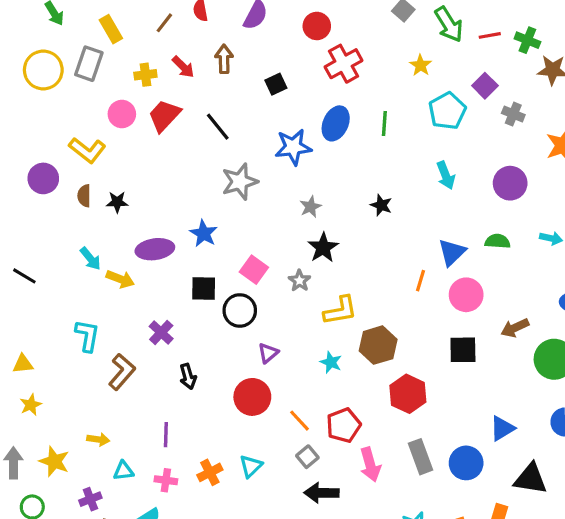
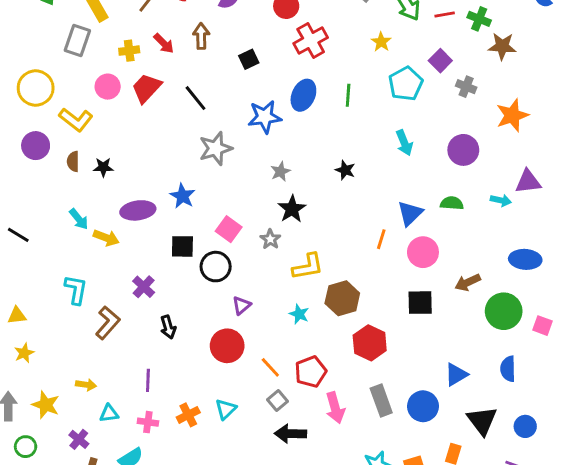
yellow circle: (43, 70) -> (36, 88), moved
black triangle: (531, 479) -> (482, 421), turned 44
purple cross: (90, 499) -> (79, 439), turned -30

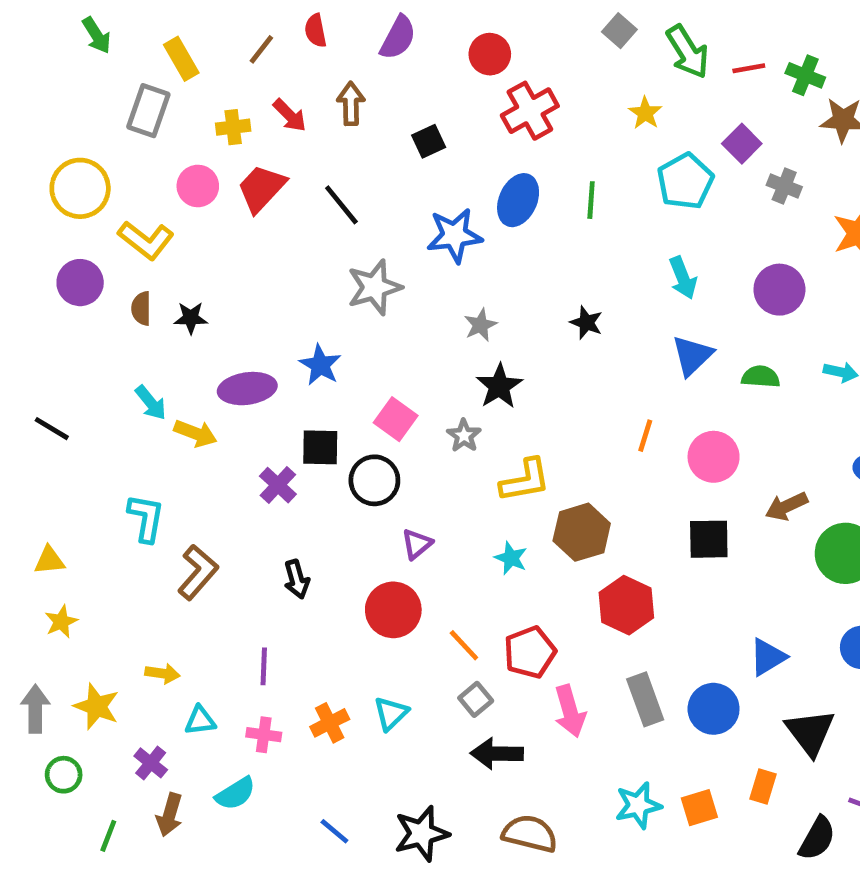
blue triangle: (410, 213) -> (692, 356), moved
purple cross: (144, 287) -> (278, 485), moved

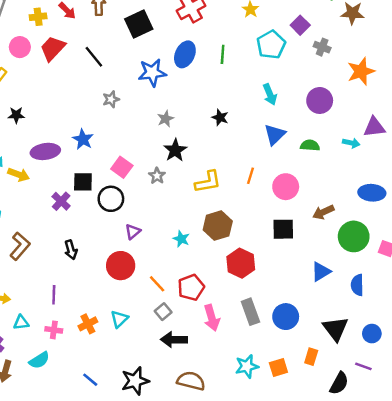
black square: (429, 141) -> (139, 24), size x1.6
gray star: (374, 287) -> (111, 99), size x0.6
yellow L-shape: (525, 480) -> (208, 182), moved
blue triangle: (768, 657) -> (321, 272), moved

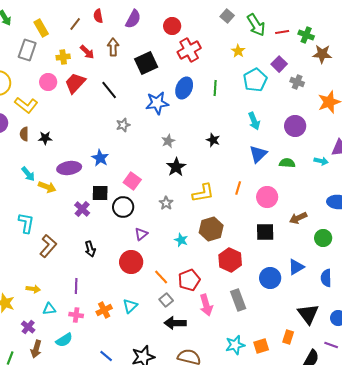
gray star: (157, 176) -> (166, 203), moved
green circle: (354, 236) -> (323, 238), size x0.7
blue circle: (286, 317) -> (270, 278), moved

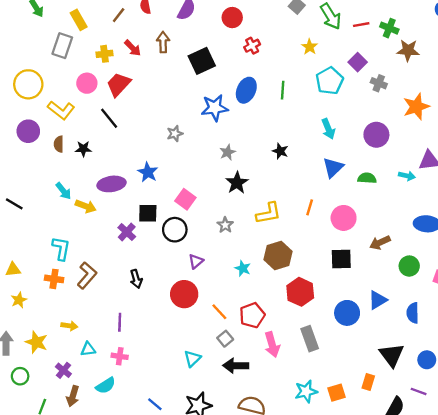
red cross: (189, 50) -> (252, 46), size x0.6
black line: (109, 90) -> (109, 118), moved
cyan triangle: (130, 306) -> (192, 359), moved
orange cross: (104, 310) -> (54, 279), moved, turned 35

